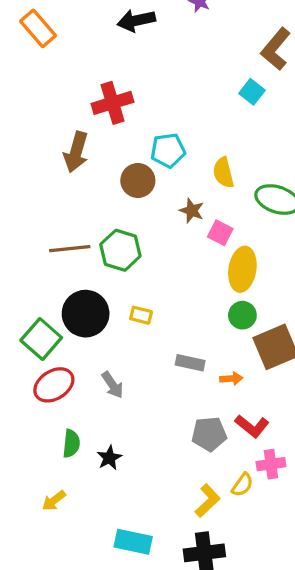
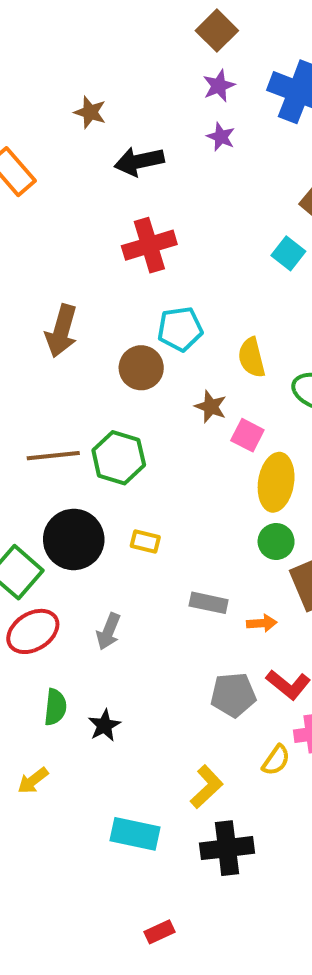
red cross: (112, 103) -> (149, 245), moved
gray arrow: (112, 385) -> (108, 631), turned 56
yellow L-shape: (208, 501) -> (207, 787), moved

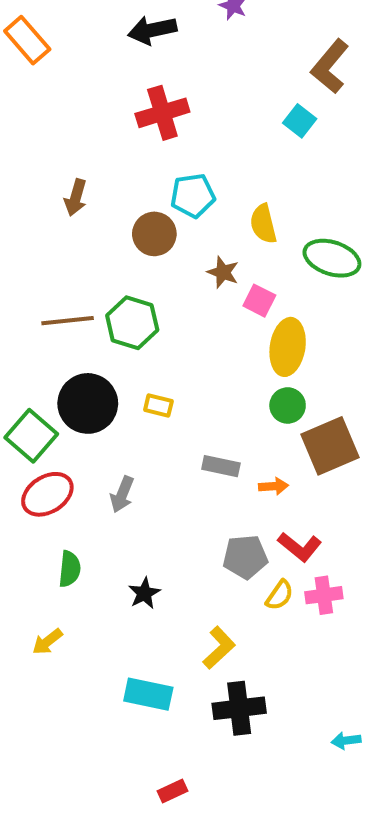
brown arrow: (61, 331) -> (76, 198), size x0.7
black star: (104, 725) -> (144, 593), moved
yellow semicircle: (276, 760) -> (280, 595), moved

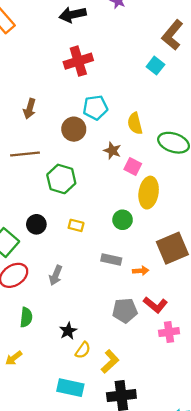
brown line: (68, 321) -> (25, 154), moved
black circle: (88, 403) -> (36, 224), size x0.6
green circle: (288, 405) -> (123, 220), moved
yellow semicircle: (280, 595) -> (83, 350), moved

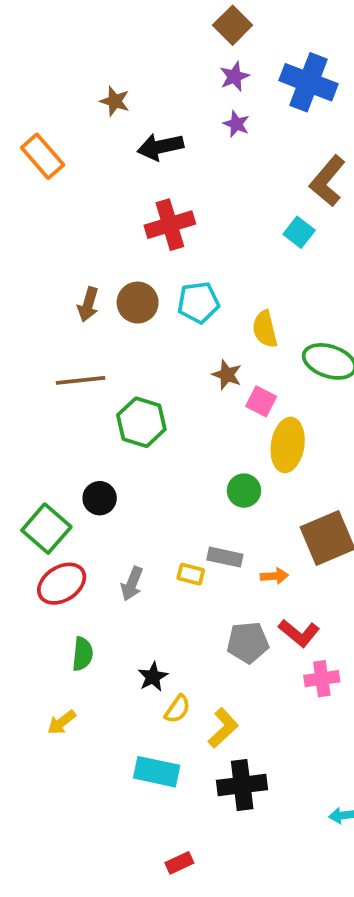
brown circle: (74, 129) -> (138, 303), moved
yellow rectangle: (76, 225) -> (191, 574), moved

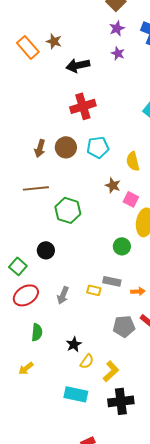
orange rectangle: (43, 156) -> (28, 47), moved
green square: (46, 529) -> (18, 266), size x0.7

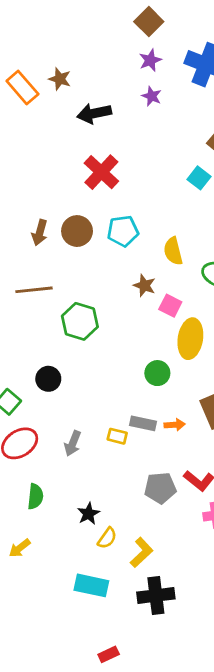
red cross: (83, 106) -> (101, 172), turned -30
orange arrow: (138, 291) -> (175, 425), moved

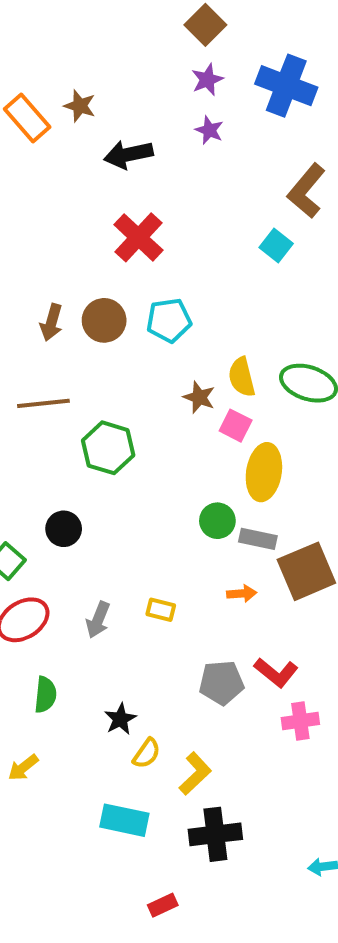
yellow semicircle: (173, 251) -> (242, 377), moved
gray rectangle: (143, 423) -> (258, 539), moved
red rectangle: (109, 654) -> (163, 905), moved

